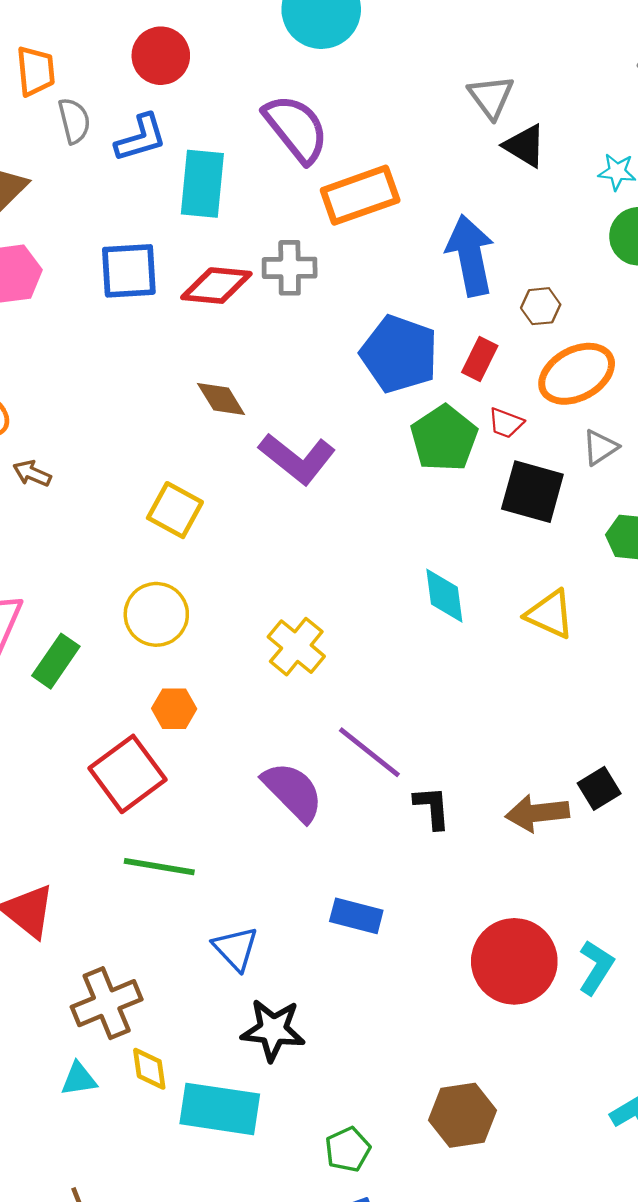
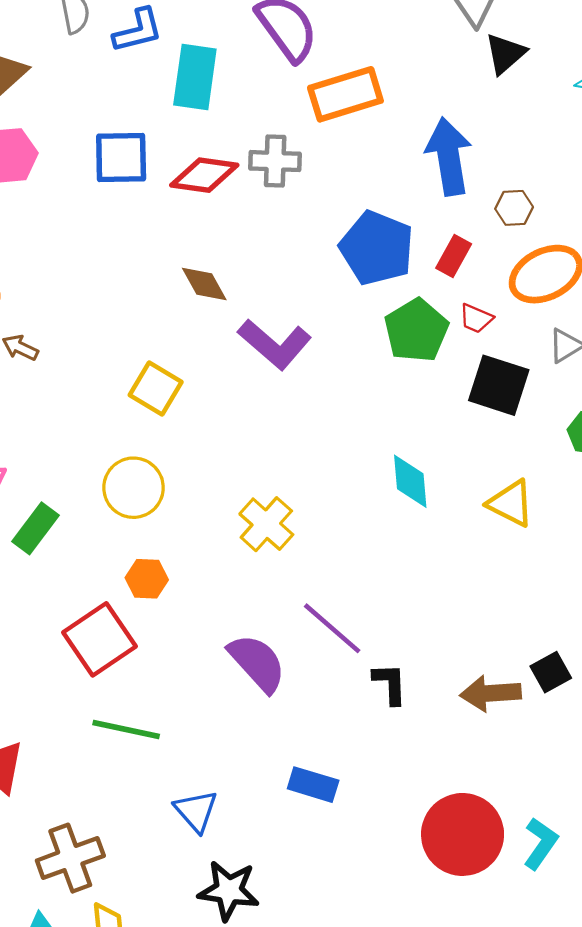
black triangle: (525, 146) -> (505, 54), turned 45

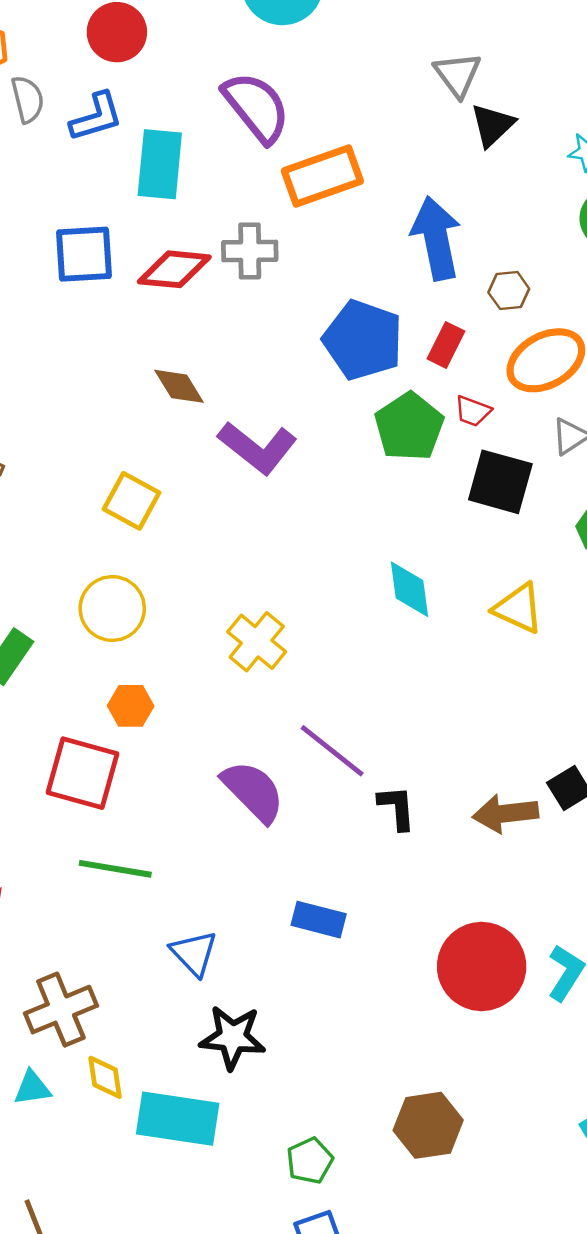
red square: (99, 639) -> (83, 773), turned -38

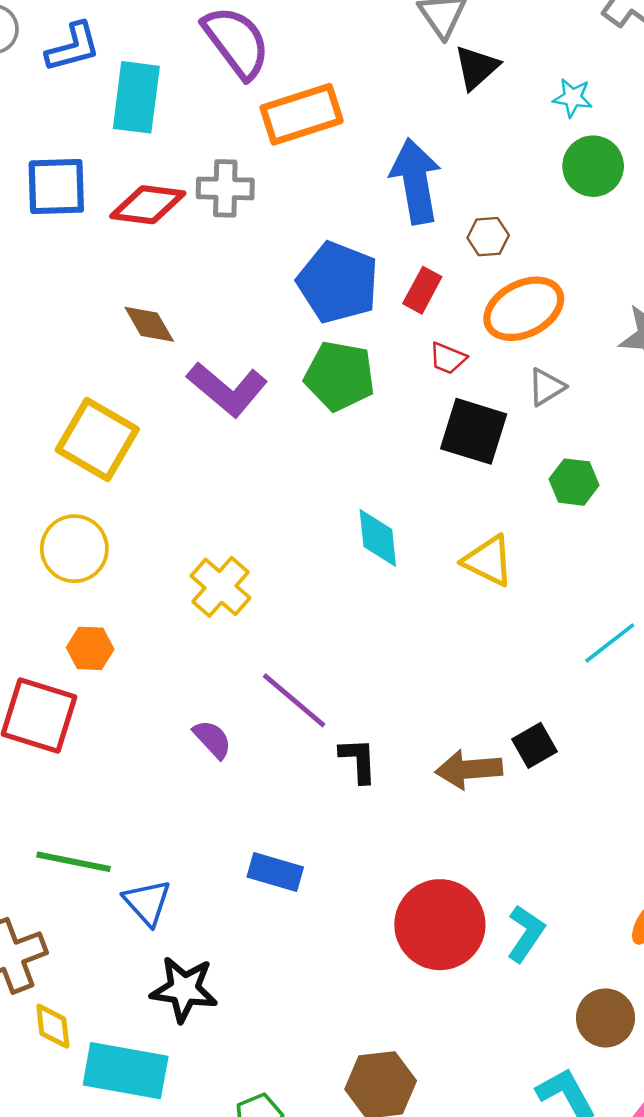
green pentagon: (409, 427) -> (340, 376), moved, turned -30
yellow square: (132, 501) -> (97, 440), size x1.4
purple semicircle: (253, 791) -> (212, 739), size x0.6
green line: (115, 869) -> (74, 862), moved

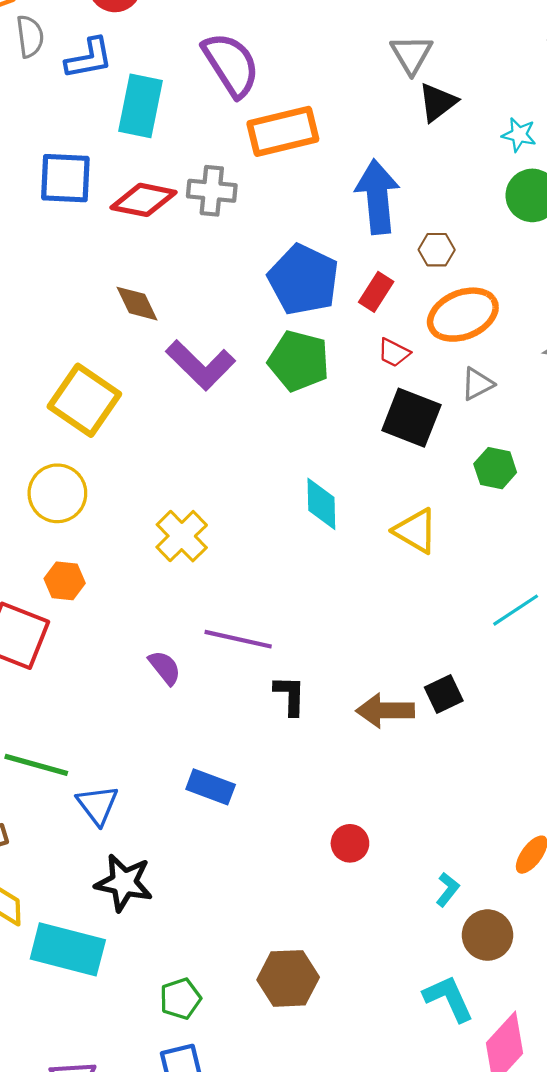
purple line: (294, 700) -> (238, 639), turned -32
red circle: (440, 925) -> (350, 843), size x0.5
cyan L-shape: (526, 933) -> (448, 889), moved, size x0.7

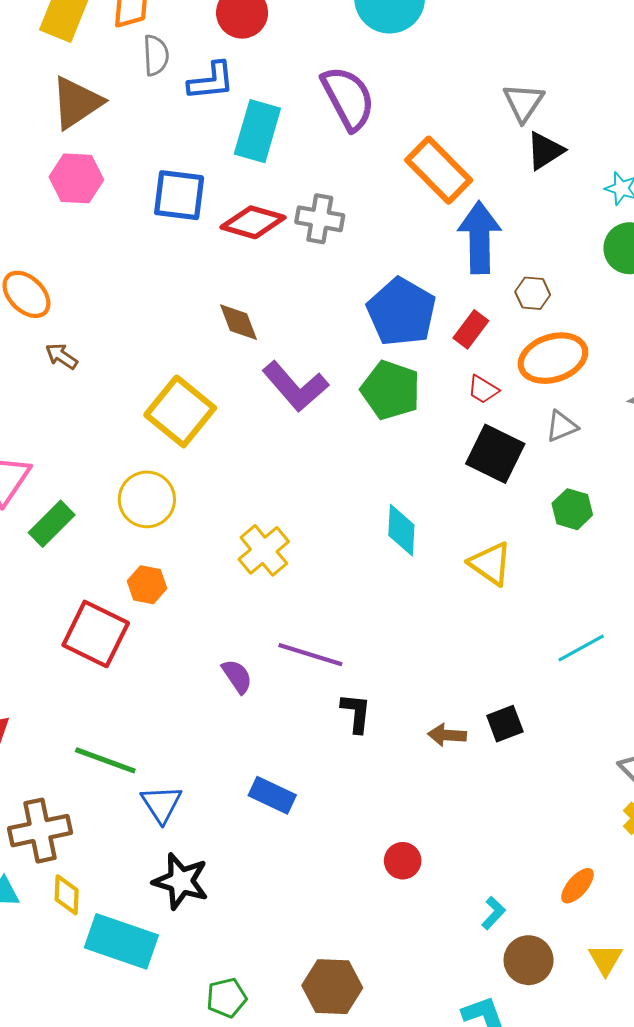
orange rectangle: (283, 131) -> (439, 170), moved, turned 54
brown arrow: (385, 711) -> (447, 735), size x0.7

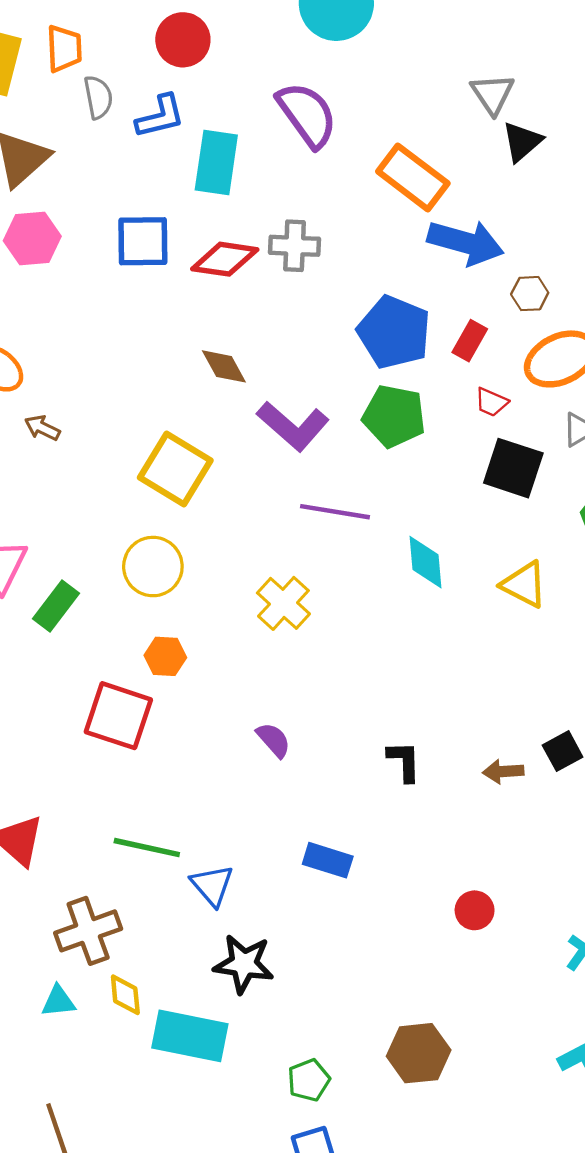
blue arrow: (480, 237) -> (466, 242), turned 114
purple line: (310, 655) -> (335, 512), moved

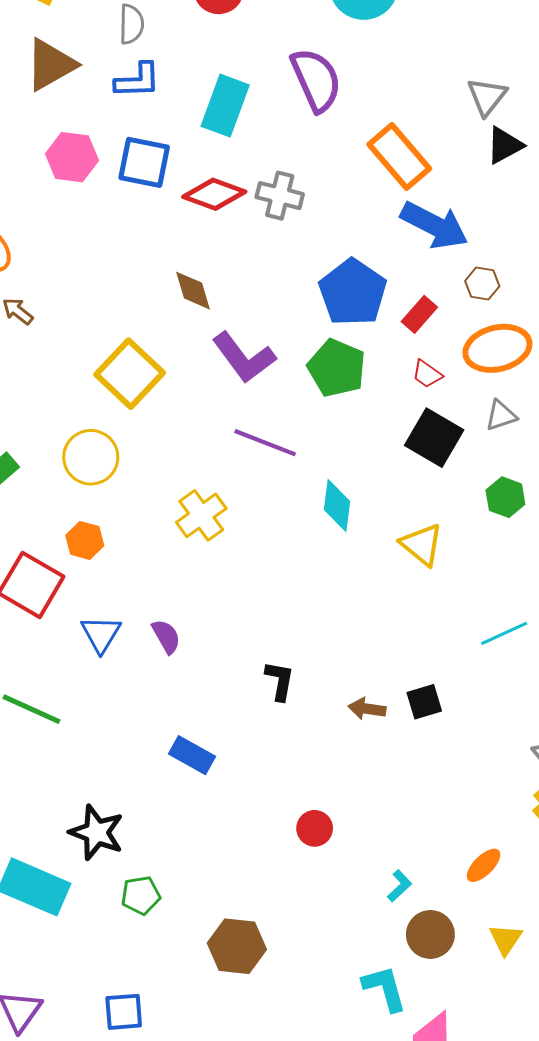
blue L-shape: (160, 116) -> (138, 80), moved
pink hexagon: (32, 238) -> (72, 157), moved
blue triangle: (212, 885) -> (101, 634), moved
green pentagon: (309, 1080) -> (141, 895), moved

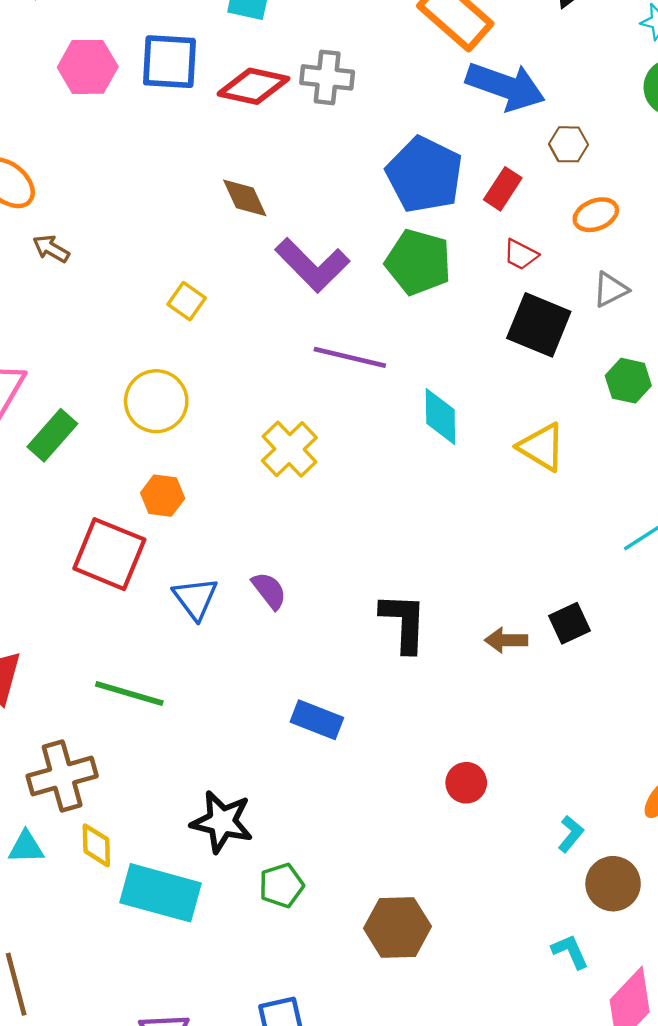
orange ellipse: (497, 348) -> (596, 215), size x0.6
yellow square: (130, 374) -> (187, 301), size x0.5
black L-shape: (280, 681) -> (404, 622), size x1.4
cyan L-shape: (385, 988) -> (570, 951), size x0.7

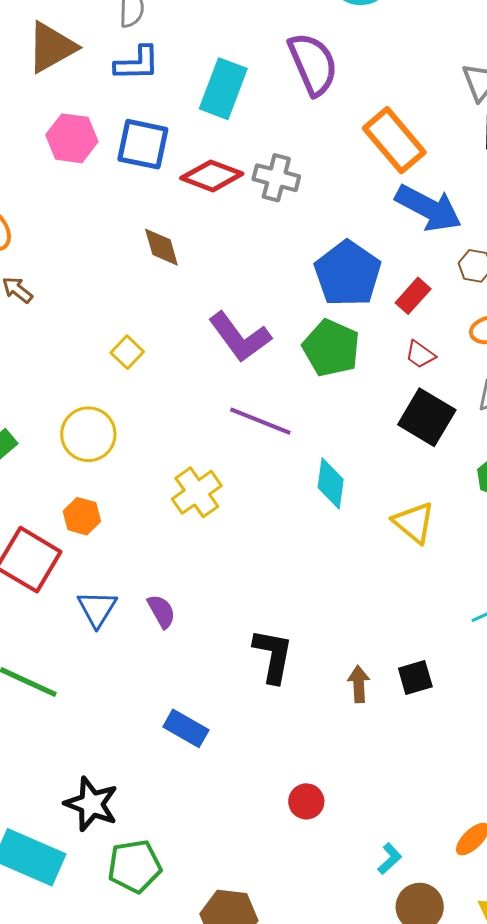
brown diamond: (245, 198) -> (161, 247), moved
brown arrow: (506, 640) -> (359, 684), turned 78
green pentagon: (281, 885) -> (135, 866), size x1.4

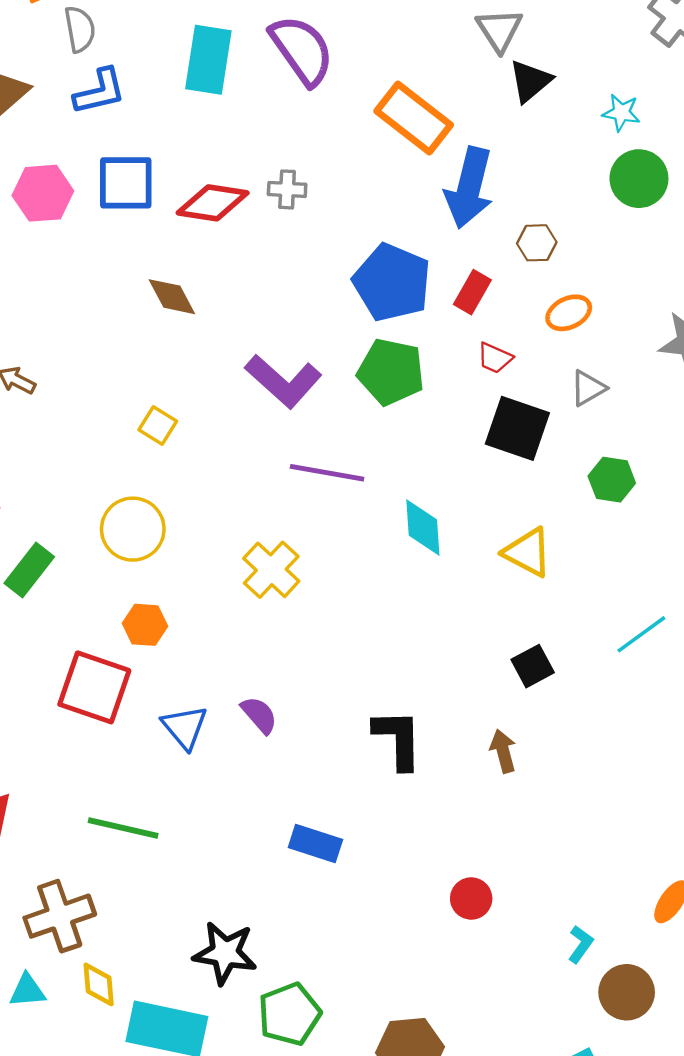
cyan rectangle: (223, 89) -> (208, 60), moved
gray cross: (276, 178) -> (287, 189), size x0.7
blue arrow: (428, 208) -> (469, 188), turned 88
black square: (415, 678) -> (533, 666), moved

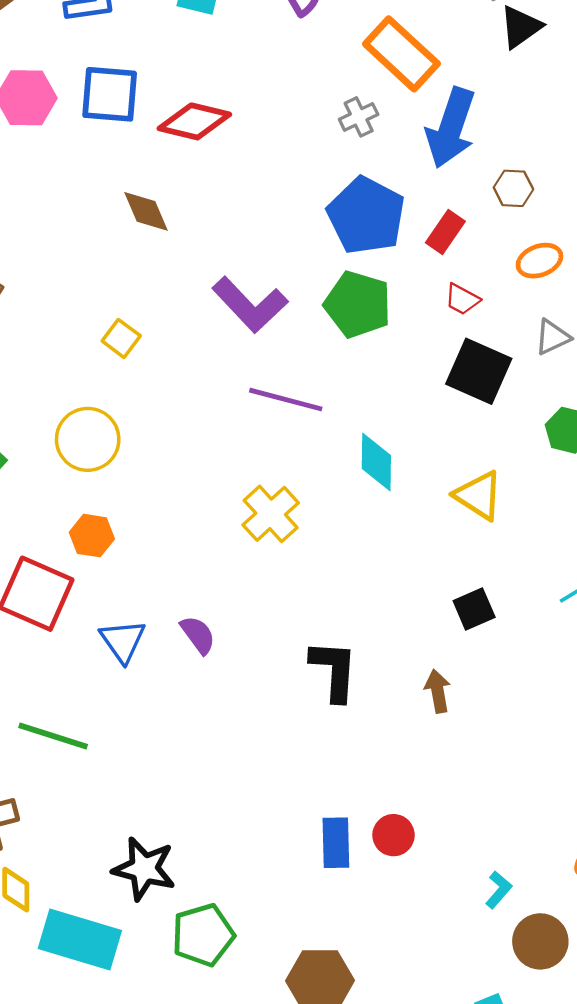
gray cross: (287, 189) -> (359, 117), moved, turned -33
yellow cross: (271, 570) -> (271, 514), moved
blue rectangle: (315, 843) -> (336, 843), moved, turned 66

